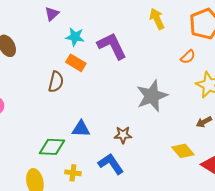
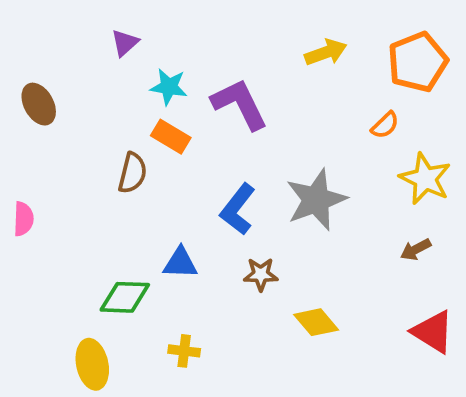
yellow arrow: (157, 19) -> (326, 52), turned 95
yellow diamond: (183, 151) -> (316, 322), moved
blue L-shape: (111, 164) -> (238, 209), moved, turned -108
yellow cross: (73, 173) -> (184, 351), moved

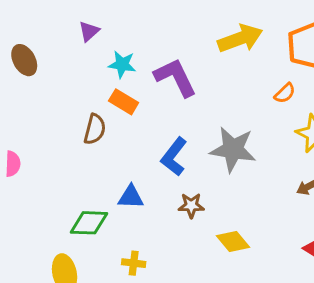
yellow arrow: (326, 52) -> (240, 38), size x1.4
brown ellipse: (39, 104) -> (24, 60), moved
gray star: (316, 200) -> (233, 149), turned 30

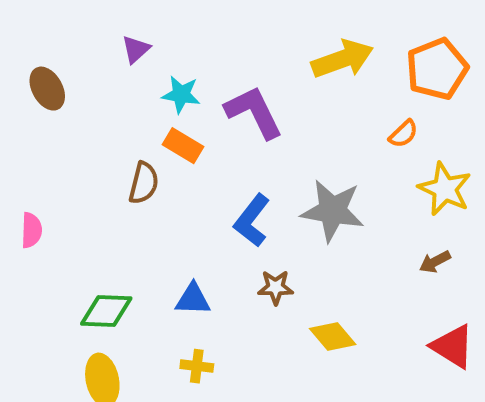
blue triangle: (131, 197) -> (193, 299), moved
green diamond: (89, 223) -> (106, 311), moved

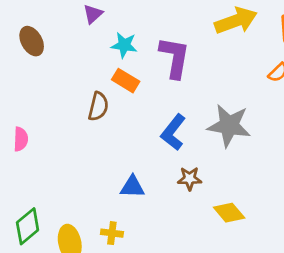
purple L-shape: (254, 112) -> (175, 57), turned 36
green diamond: (106, 311) -> (28, 226), moved, turned -42
yellow cross: (197, 366) -> (112, 233), moved

